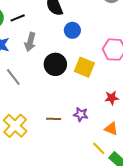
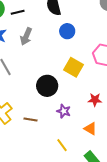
black circle: (55, 64) -> (47, 86), moved
brown line: (54, 119) -> (31, 119), moved
yellow line: (99, 148) -> (62, 145), moved

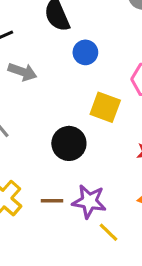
gray arrow: (26, 36) -> (22, 72), turned -84
purple star: (64, 111) -> (89, 201), moved, size x1.5

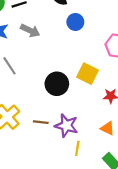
yellow square: (105, 107) -> (87, 74), moved
yellow line: (108, 232) -> (77, 148), turned 48

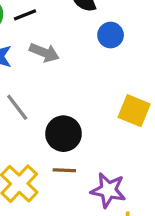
black circle: (57, 84) -> (64, 134), moved
brown line: (41, 122) -> (64, 170), moved

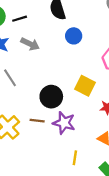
black circle: (64, 134) -> (51, 97), moved
purple star: (108, 190) -> (64, 123), moved

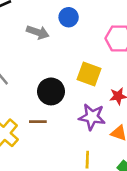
gray arrow: (30, 44) -> (38, 32), moved
purple star: (64, 123) -> (92, 117), moved

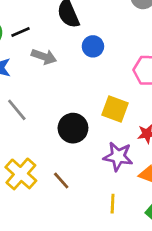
gray arrow: (38, 32) -> (44, 57), moved
brown line: (38, 122) -> (61, 180), moved, turned 48

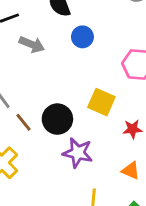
purple star: (118, 156) -> (78, 153), moved
brown line: (61, 180) -> (24, 122), moved

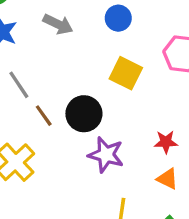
yellow square: (101, 102) -> (126, 73), moved
red star: (133, 129) -> (166, 142), moved

